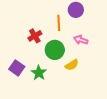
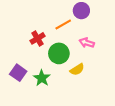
orange line: (59, 23) -> (63, 25), turned 63

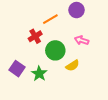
orange line: (63, 25) -> (50, 19), moved

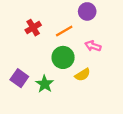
orange line: (50, 19) -> (64, 31), moved
red cross: (35, 36) -> (33, 28), moved

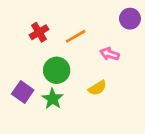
purple circle: (87, 11) -> (130, 19), moved
green circle: (63, 57) -> (57, 70), moved

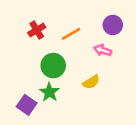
purple circle: (130, 19) -> (113, 25), moved
purple square: (23, 92) -> (27, 105), moved

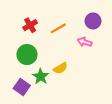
green circle: (53, 66) -> (27, 55), moved
yellow semicircle: (91, 82) -> (61, 68), moved

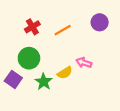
pink arrow: (85, 42) -> (84, 63), moved
purple square: (22, 87) -> (13, 79), moved

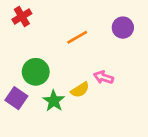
red cross: (32, 27) -> (22, 16), moved

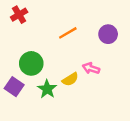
purple circle: (123, 28) -> (108, 34), moved

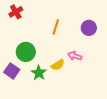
orange line: (68, 33) -> (56, 27), turned -42

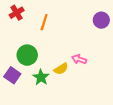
orange line: (56, 27) -> (44, 22), moved
purple circle: (89, 28) -> (101, 20), moved

